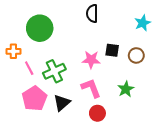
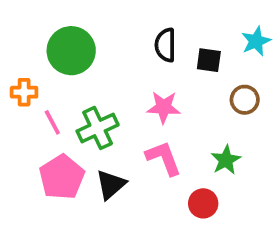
black semicircle: (92, 13) -> (165, 45), moved
black square: (112, 50) -> (209, 60), moved
red circle: (97, 113) -> (203, 203), moved

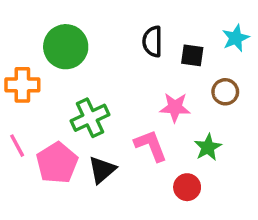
orange cross: (24, 92) -> (22, 85), size x1.4
pink star: (164, 107) -> (175, 107), moved
pink line: (52, 122) -> (17, 146), moved

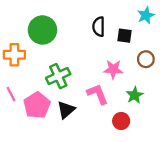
cyan star: (236, 38) -> (146, 15), moved

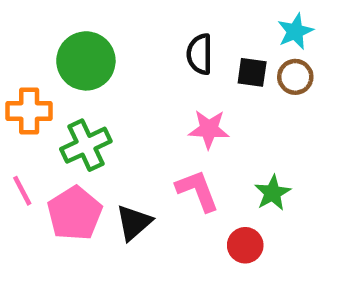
brown circle: (146, 59) -> (295, 77), moved
pink star: (113, 69) -> (209, 129), moved
green cross: (58, 76) -> (86, 145), moved

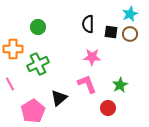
green circle: (86, 61) -> (38, 27), size x0.6
pink pentagon: (75, 213) -> (33, 111), moved

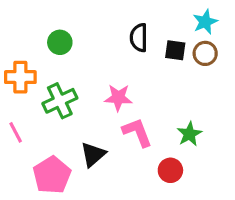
pink star: (92, 57) -> (118, 98), moved

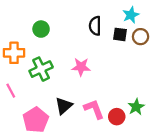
cyan star: (205, 22) -> (131, 15), moved
pink L-shape: (137, 132) -> (94, 109), moved
green star: (189, 134) -> (136, 107), moved

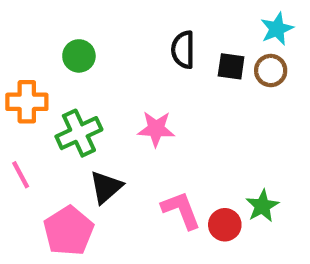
cyan star: (131, 15) -> (277, 29), moved
black triangle: (64, 106) -> (106, 187), moved

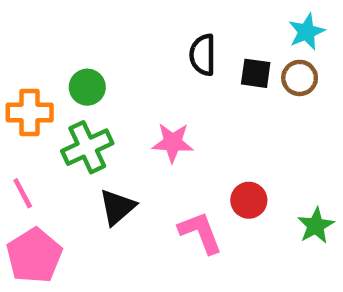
green circle: (79, 56) -> (87, 87), moved
green star: (262, 206) -> (316, 226), moved
red circle: (225, 225) -> (249, 200), moved
pink pentagon: (69, 231) -> (34, 256), moved

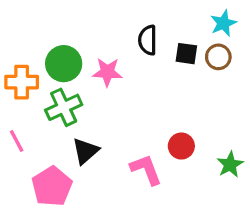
green circle: (87, 87) -> (64, 64), size x1.4
pink star: (173, 143) -> (107, 72), moved
pink pentagon: (34, 256) -> (52, 186), moved

